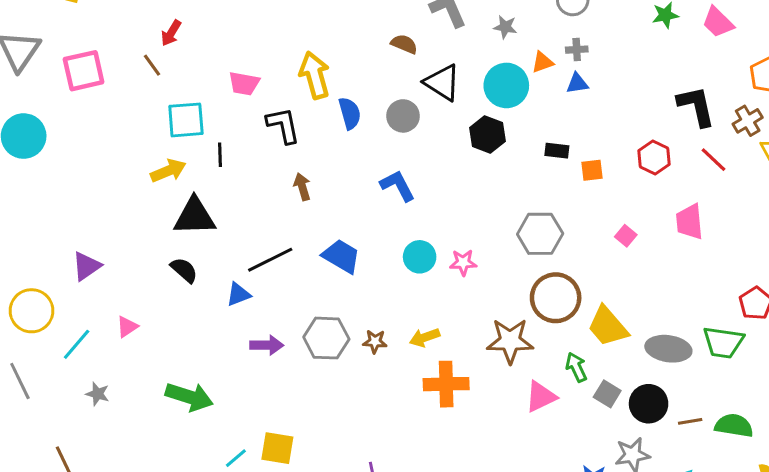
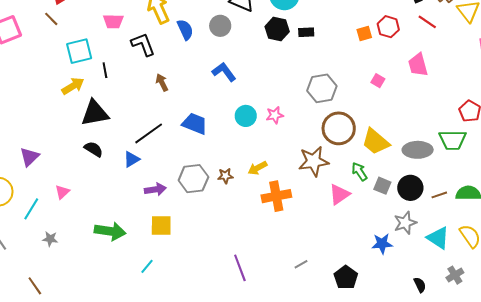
black rectangle: (557, 151) -> (306, 32), moved
orange square: (592, 170) -> (364, 34), moved
yellow square: (277, 448) -> (161, 225), moved

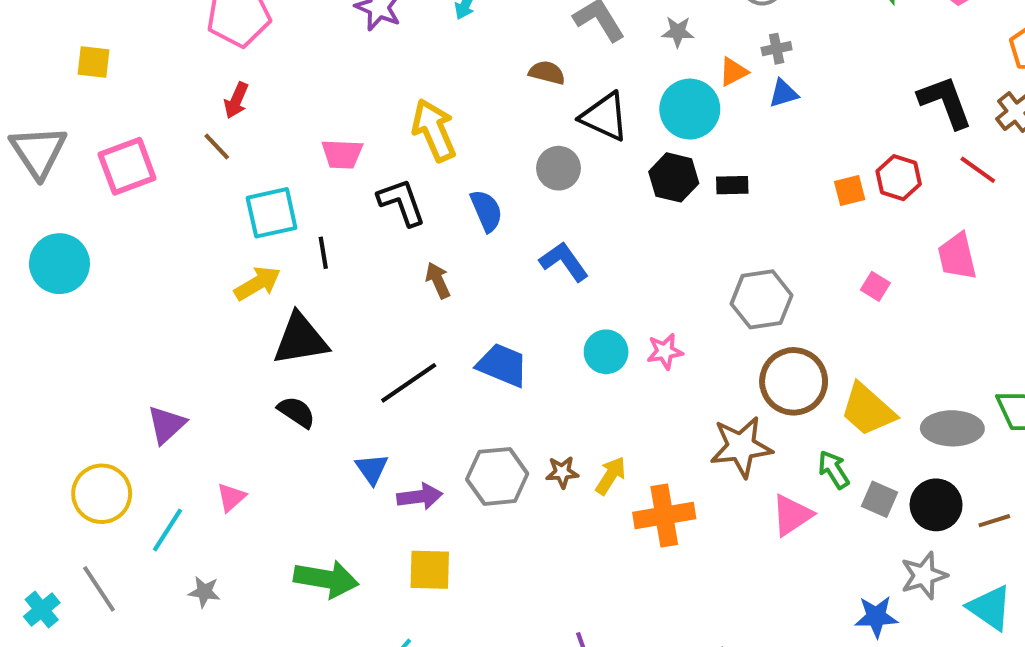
blue semicircle: (185, 30) -> (486, 211), moved
blue triangle: (132, 159) -> (372, 469), moved, turned -36
yellow arrow: (257, 168) -> (611, 476), moved, turned 150

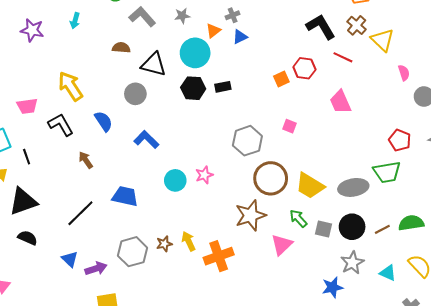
pink square: (875, 286) -> (289, 126), moved
yellow arrow: (611, 476) -> (189, 241), turned -48
cyan triangle: (990, 608) -> (388, 273), size x0.7

